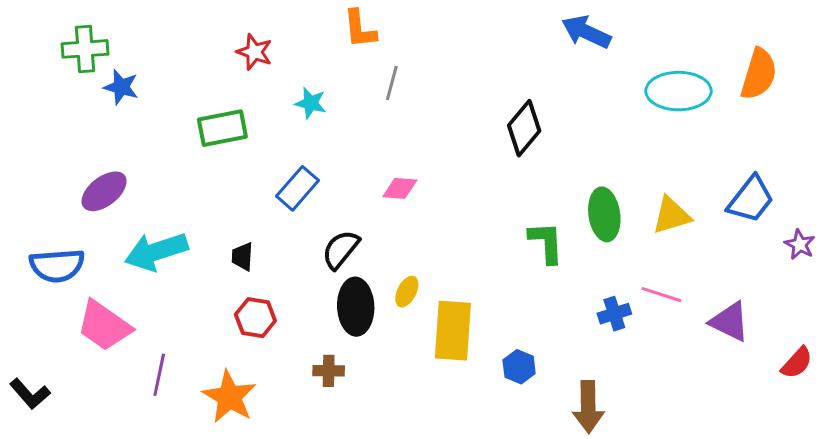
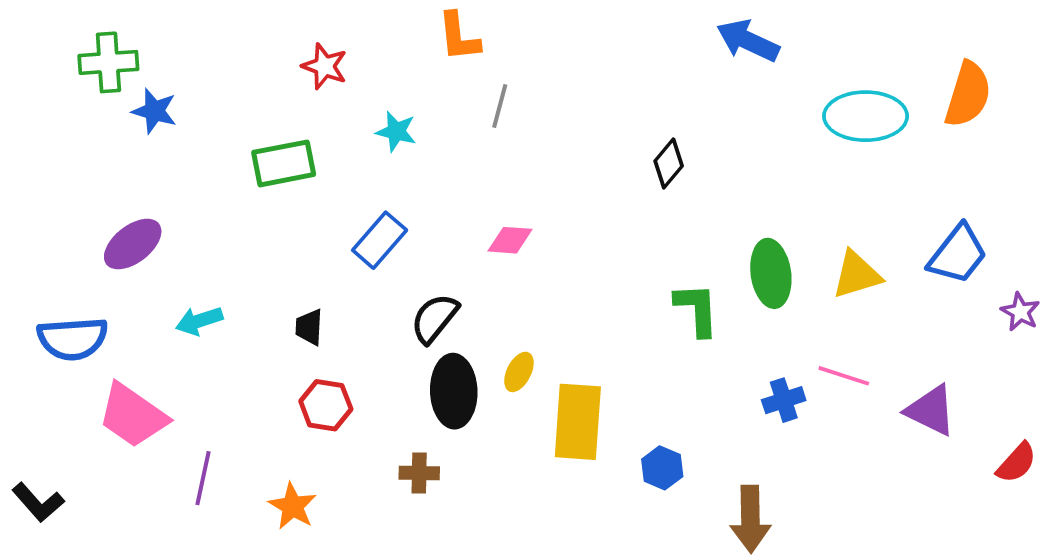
black diamond: (524, 128) -> (669, 163), size x0.7
cyan arrow: (156, 251) -> (199, 321), size x0.6
orange star: (229, 397) -> (293, 506), size x0.7

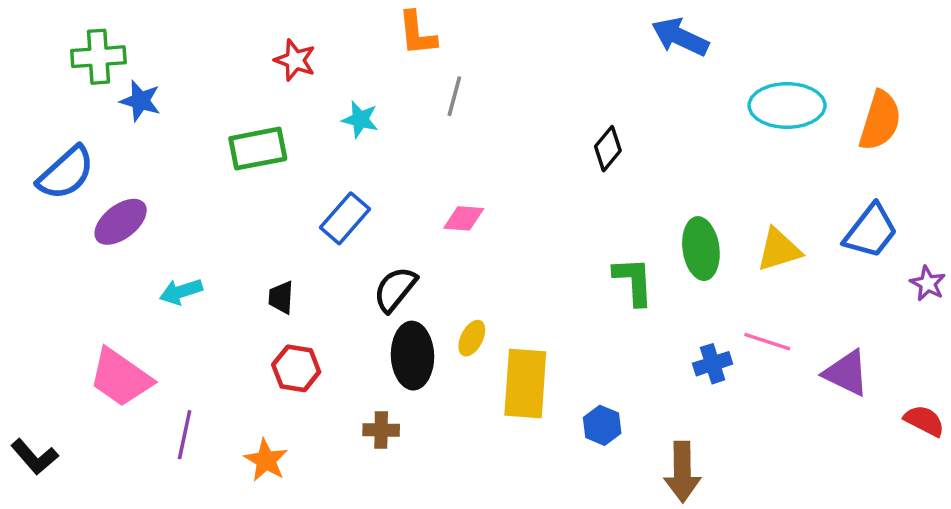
orange semicircle: (968, 94) -> (880, 121), moved
blue semicircle: (73, 339) -> (66, 173), moved, turned -38
red semicircle: (1016, 463) -> (924, 421), turned -105

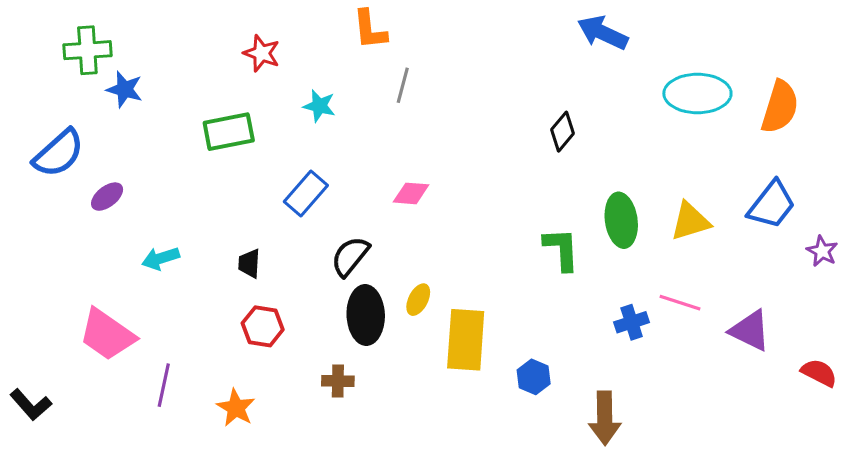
black diamond: (608, 149) -> (562, 132), moved
purple ellipse: (121, 222) -> (107, 197), size x0.7

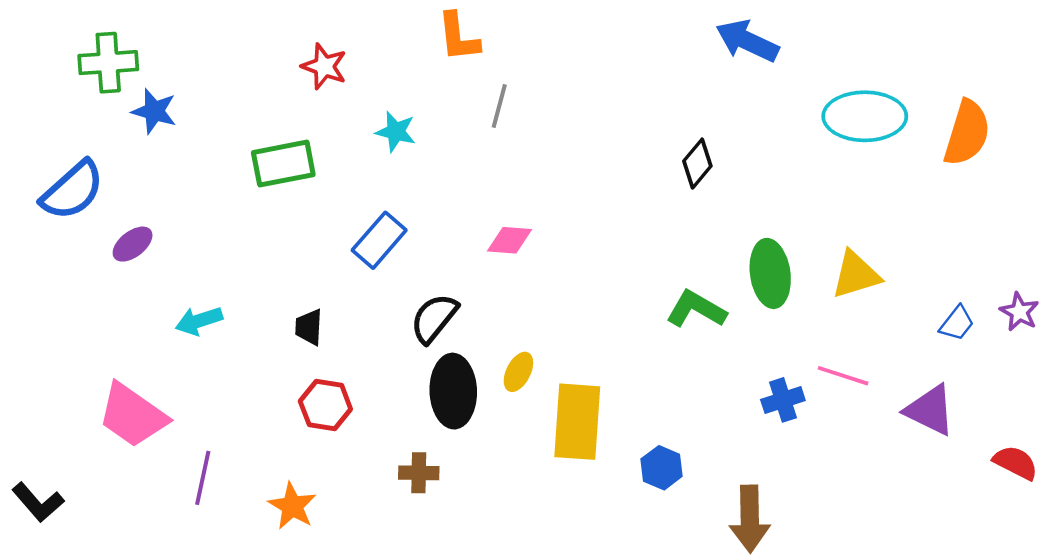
blue trapezoid: (772, 205) -> (957, 323), moved, size x0.6
green L-shape: (561, 249) -> (696, 309), turned -57

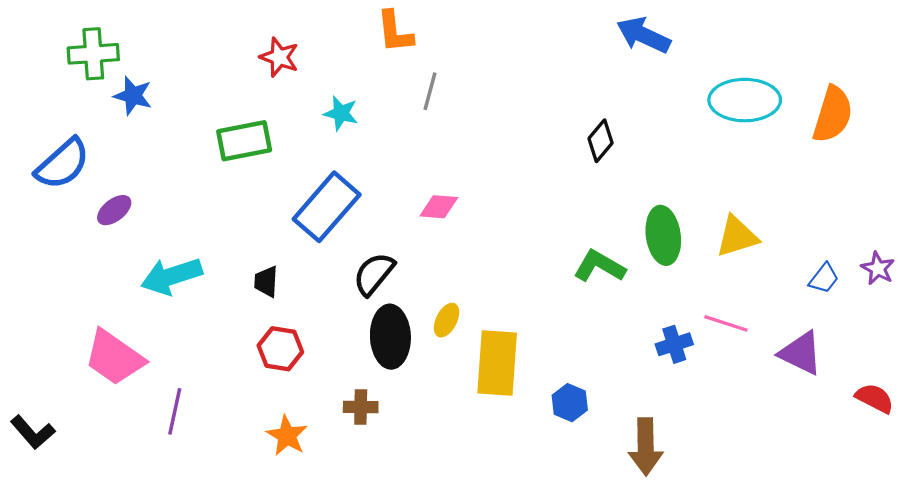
blue rectangle: (379, 240) -> (327, 207), size x1.4
cyan arrow: (199, 321) -> (171, 276), size x1.5
orange star: (292, 506) -> (287, 436), moved

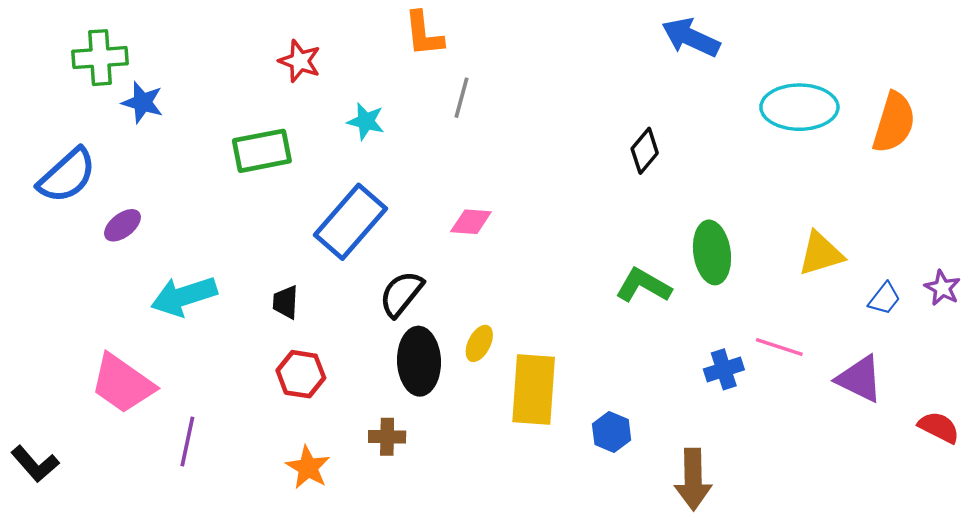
yellow triangle: (737, 236) -> (821, 254), moved

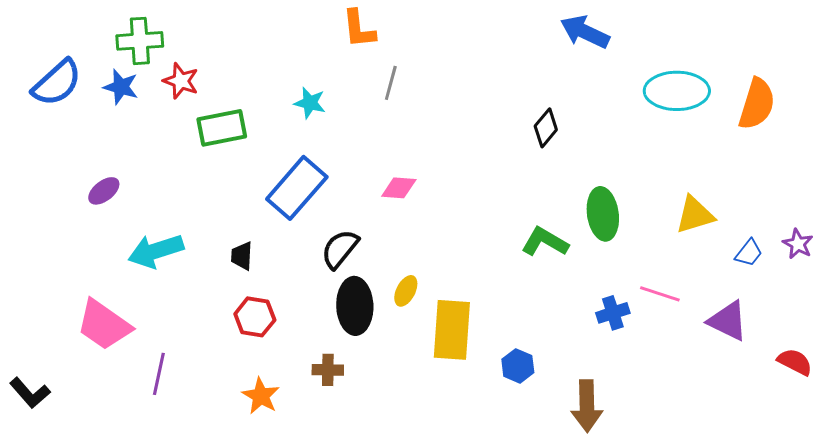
green cross: (100, 58) -> (140, 41), moved
red star: (300, 61) -> (181, 81), moved
blue semicircle: (67, 176) -> (57, 83), moved

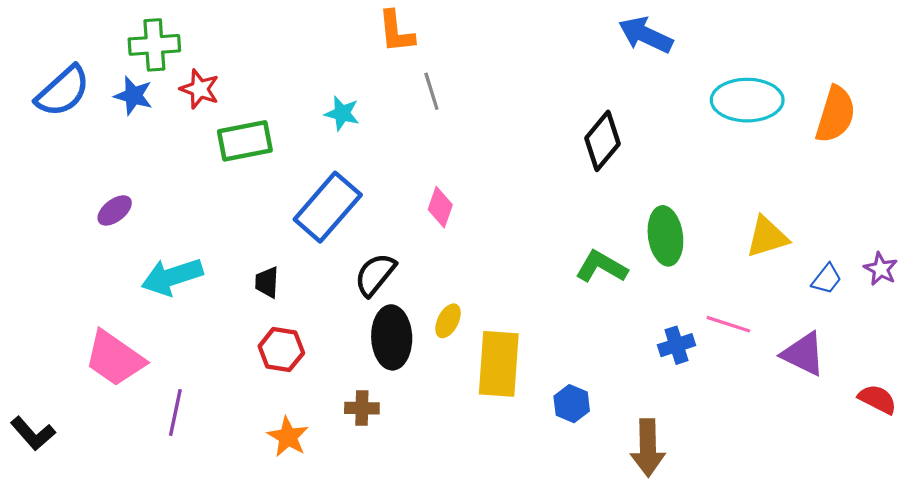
gray line: (391, 83) -> (431, 91), turned -32
black diamond: (546, 128) -> (603, 141), size x1.4
pink diamond: (399, 188) -> (440, 207), turned -75

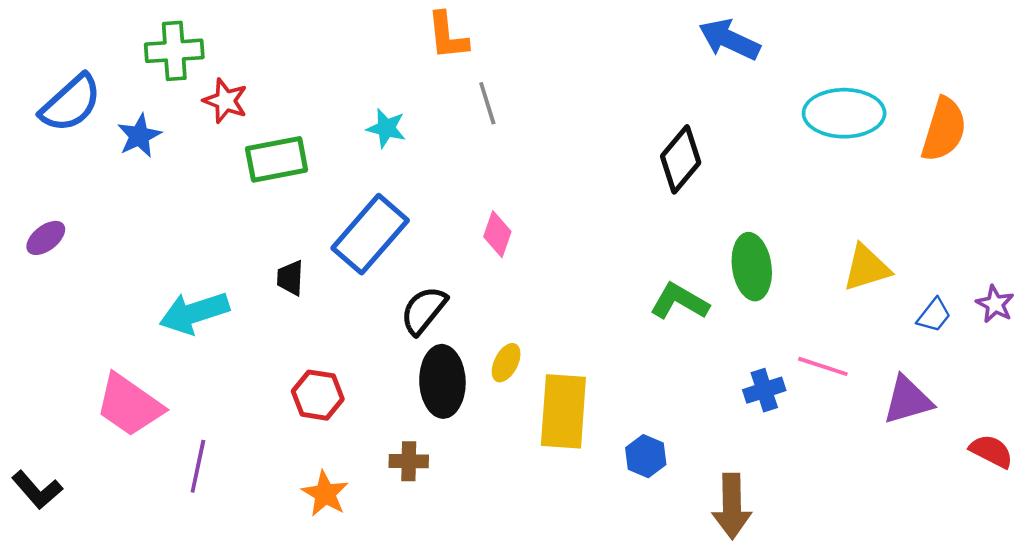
blue star: (133, 96) -> (139, 136), moved, turned 30
purple ellipse: (115, 210) -> (46, 238), moved
black trapezoid: (267, 282) -> (290, 278), moved
purple triangle: (803, 354) -> (908, 400), turned -42

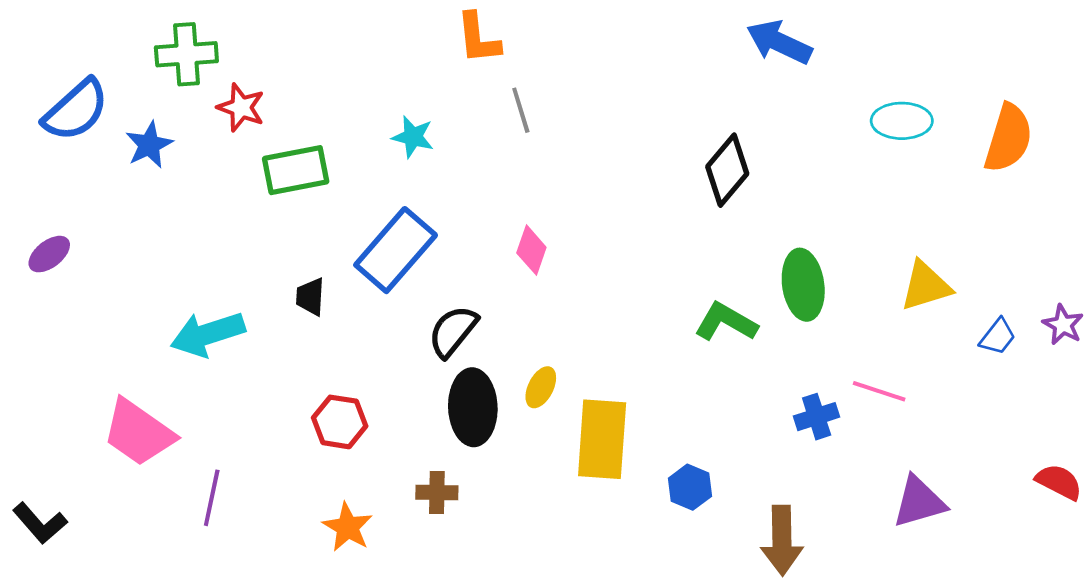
cyan ellipse: (844, 113) -> (902, 121), size x0.7
purple triangle: (908, 400) -> (919, 502), moved

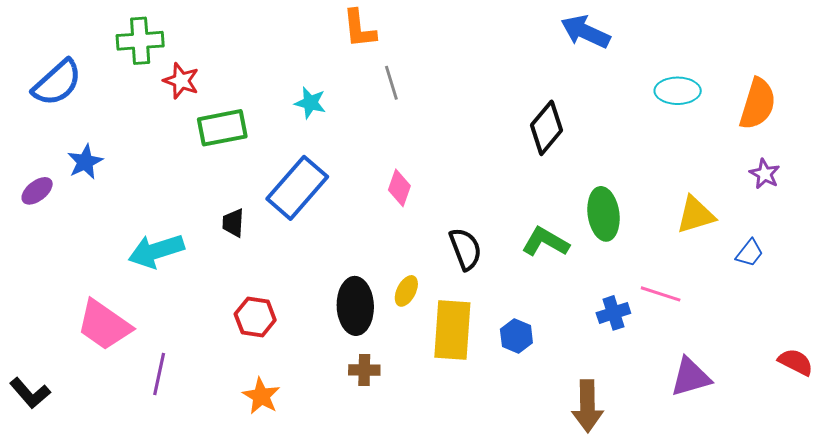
blue star: (149, 145) -> (85, 162), moved
purple star: (1063, 325) -> (765, 174), moved
black semicircle: (453, 331) -> (465, 249), moved, turned 120
blue hexagon: (690, 487) -> (516, 336), moved
brown cross: (437, 493) -> (364, 370), moved

